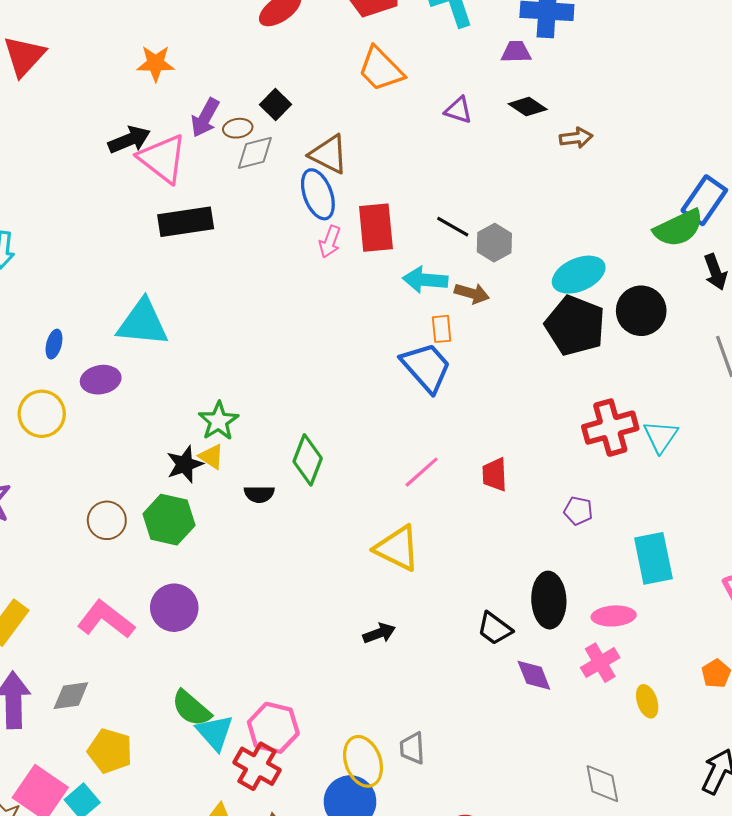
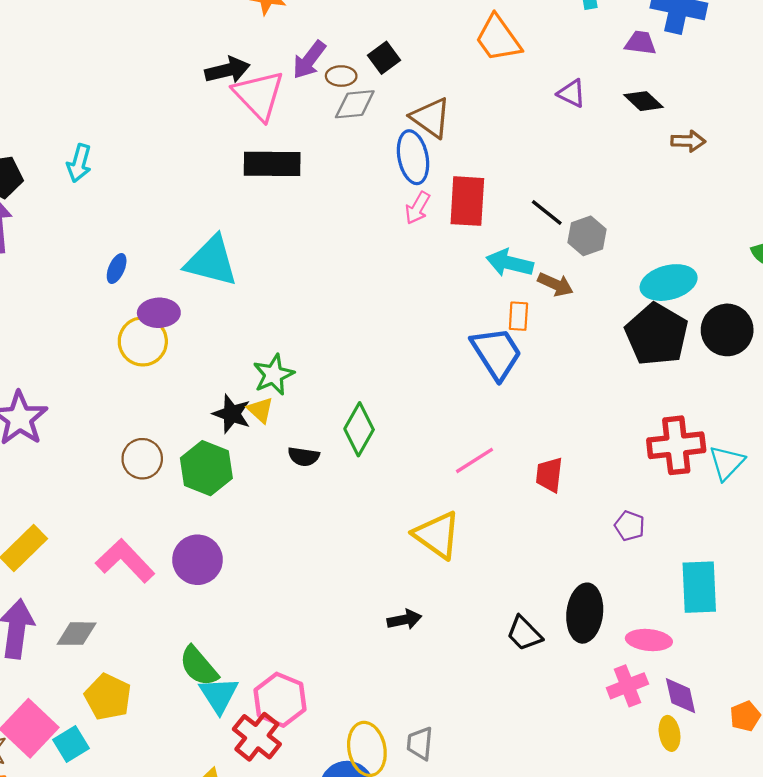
yellow circle: (42, 414) -> (143, 341), moved
black star: (185, 464) -> (232, 414), turned 30
purple diamond: (534, 675) -> (681, 696), moved

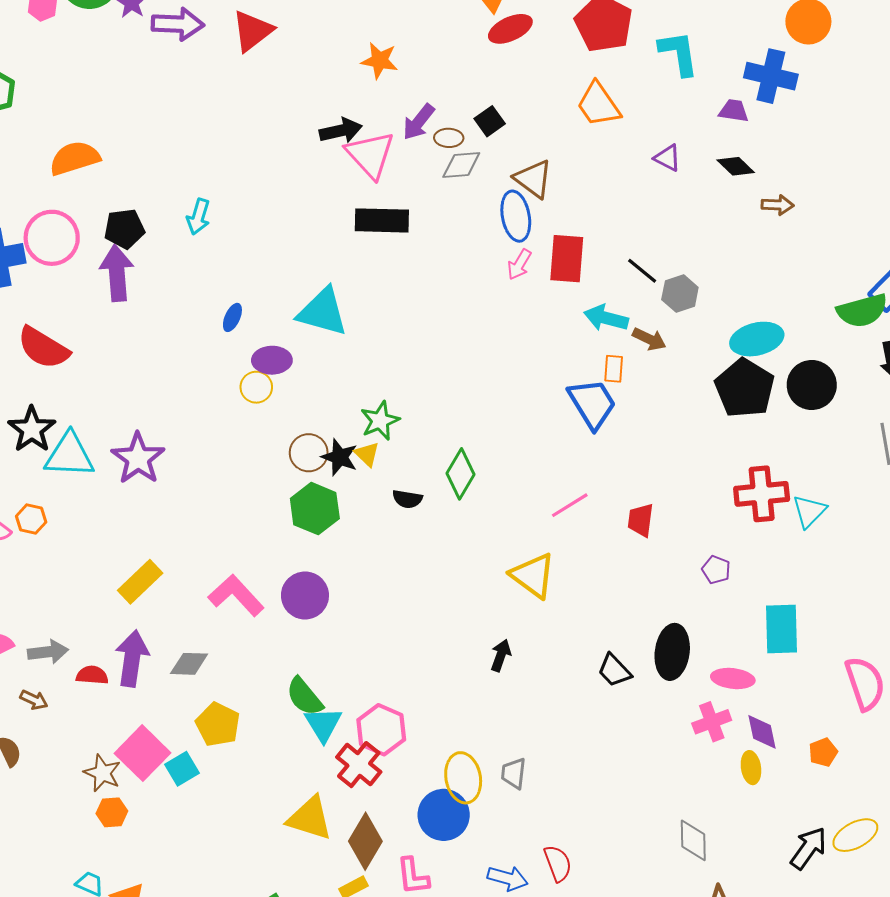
yellow circle: (143, 341) -> (256, 387), size x0.7
brown circle: (142, 459) -> (309, 453), moved
black arrow: (404, 620) -> (501, 655), turned -60

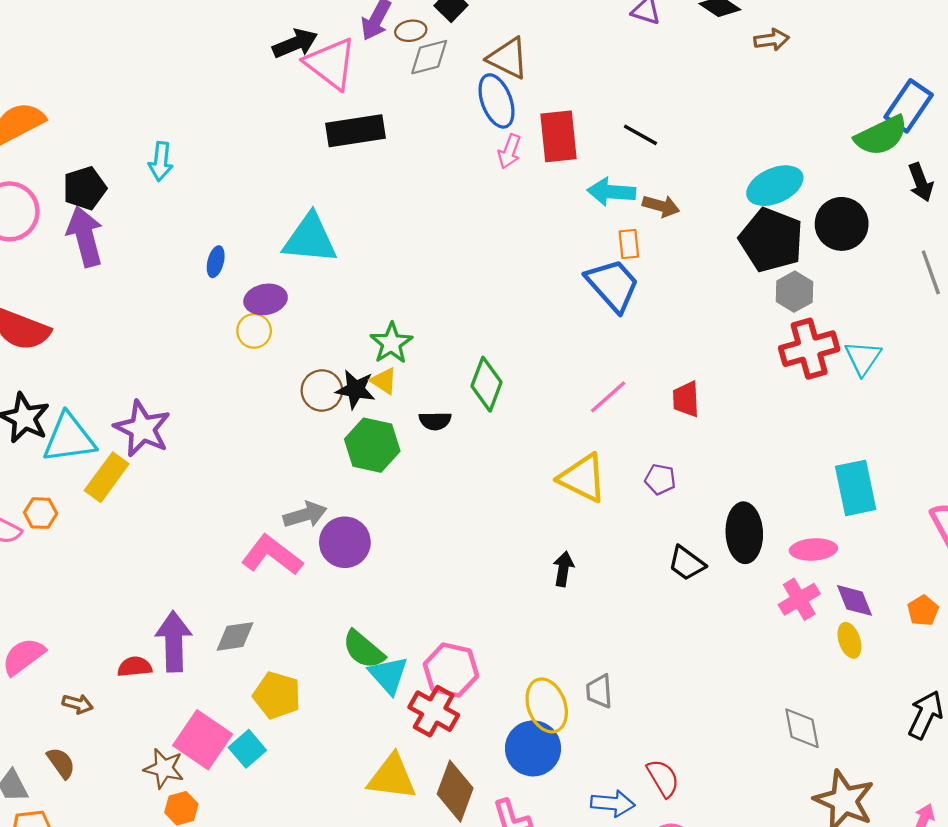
gray hexagon: (680, 293) -> (794, 292), moved
green hexagon: (315, 509) -> (372, 445), moved
purple pentagon: (716, 570) -> (660, 479), moved
yellow rectangle: (140, 582) -> (107, 477), moved
gray arrow: (48, 652) -> (305, 515), moved

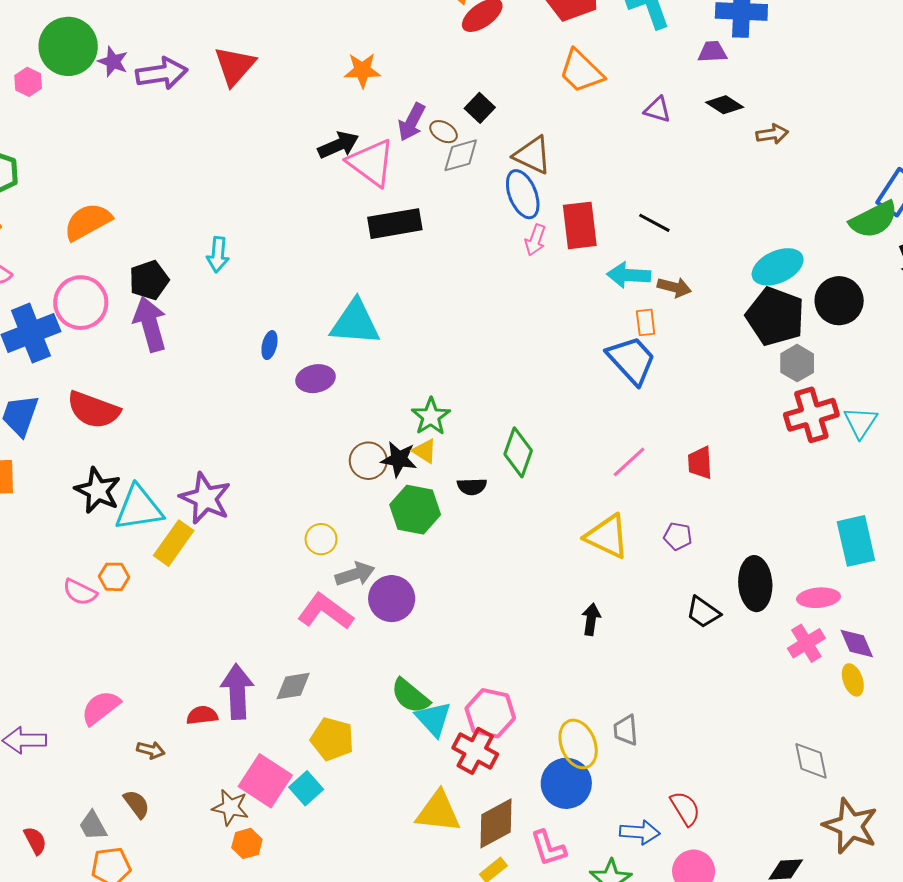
brown ellipse: (411, 31) -> (444, 132), turned 40
yellow circle: (254, 331) -> (321, 539), moved
brown diamond: (455, 791) -> (496, 823), turned 42

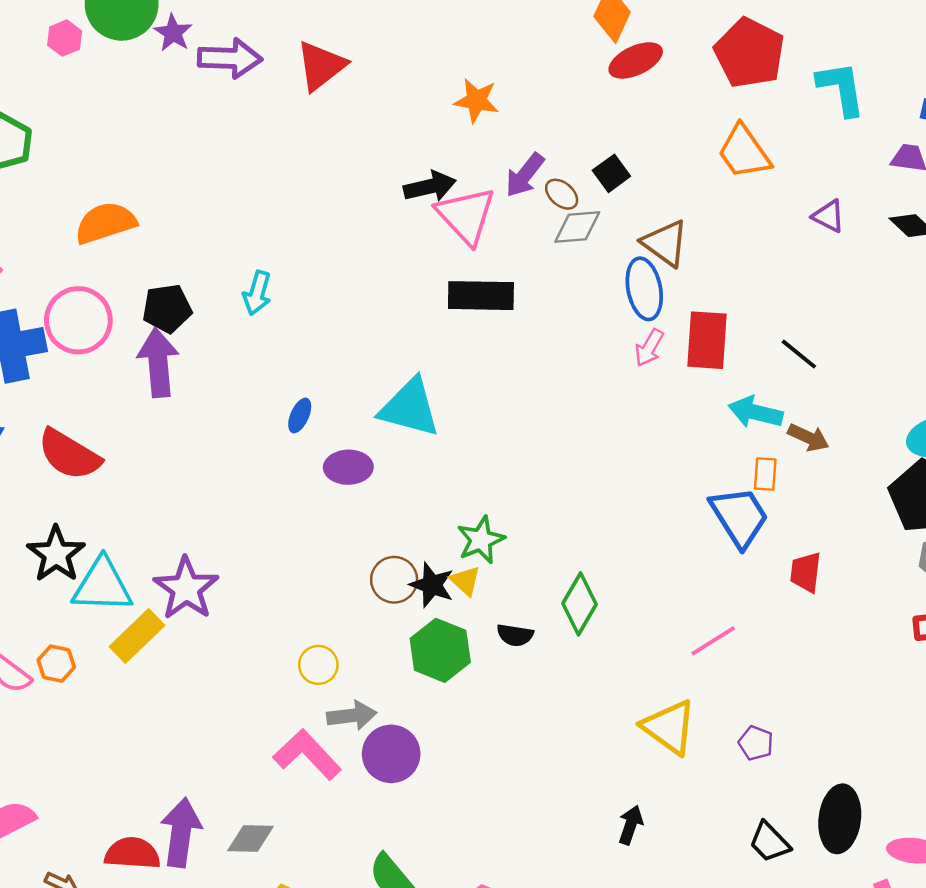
red trapezoid: (700, 463) -> (806, 572), moved
red semicircle: (202, 715) -> (132, 853), size x1.4

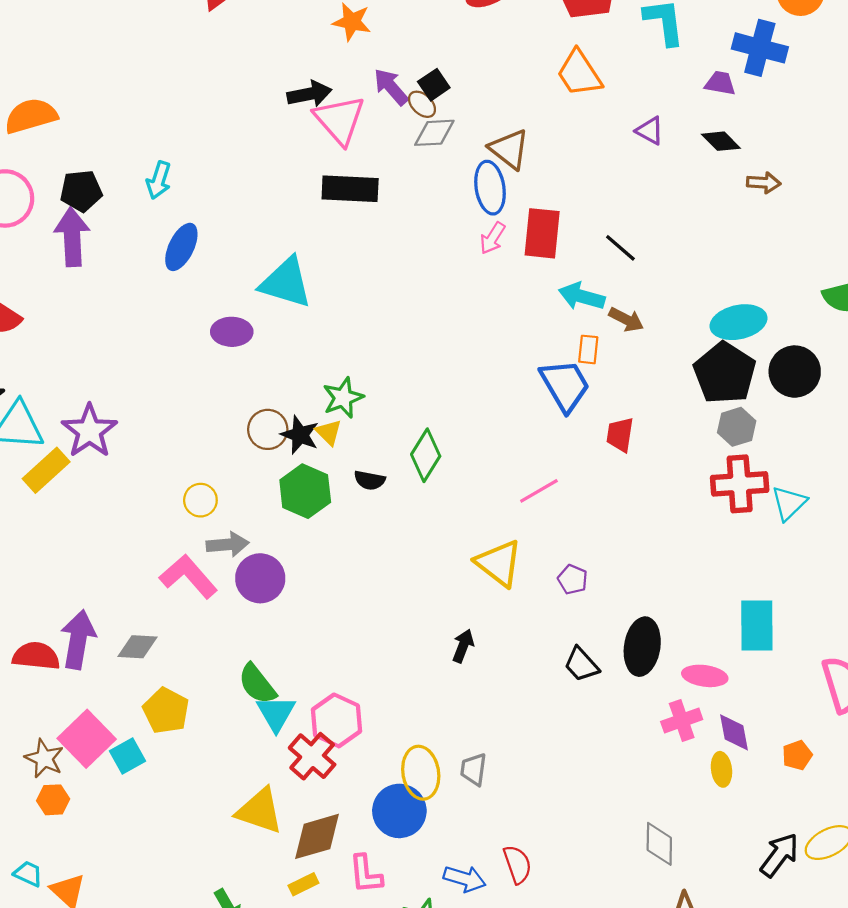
black square: (611, 173) -> (434, 85), moved
purple arrow: (525, 175) -> (391, 87), turned 99
blue ellipse: (300, 416) -> (181, 247), moved, size x1.6

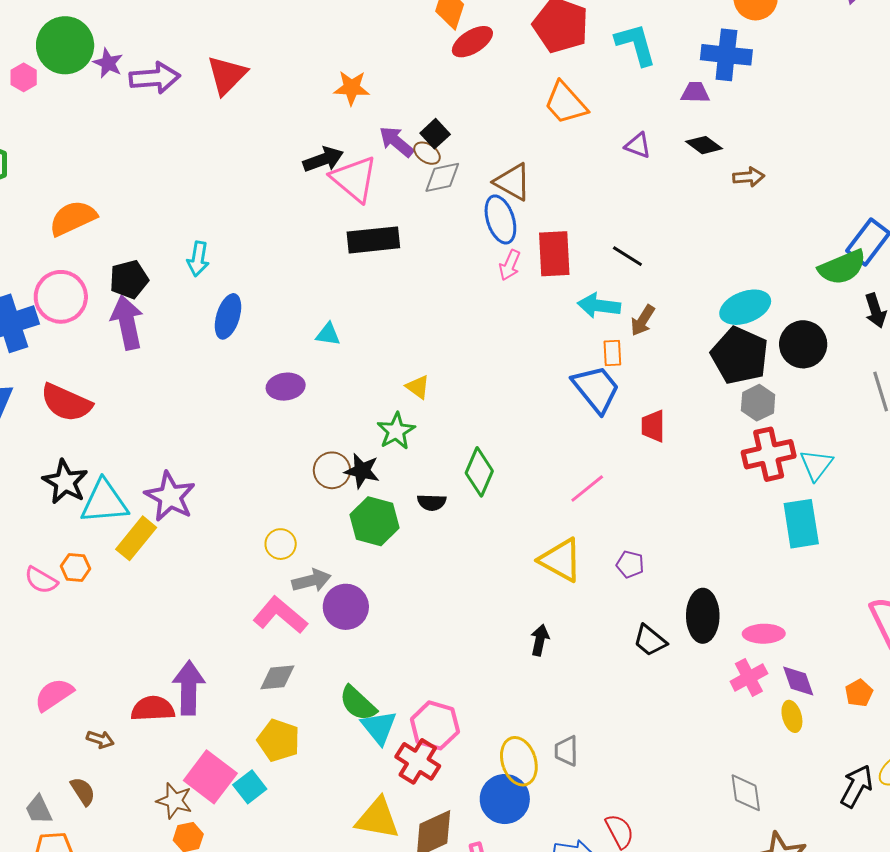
cyan triangle: (286, 283) -> (328, 334), size x0.5
brown arrow: (626, 319) -> (643, 320), turned 104
yellow triangle: (329, 432) -> (418, 387), moved
cyan rectangle: (757, 625) -> (801, 524), moved
gray diamond: (138, 647) -> (277, 677), moved

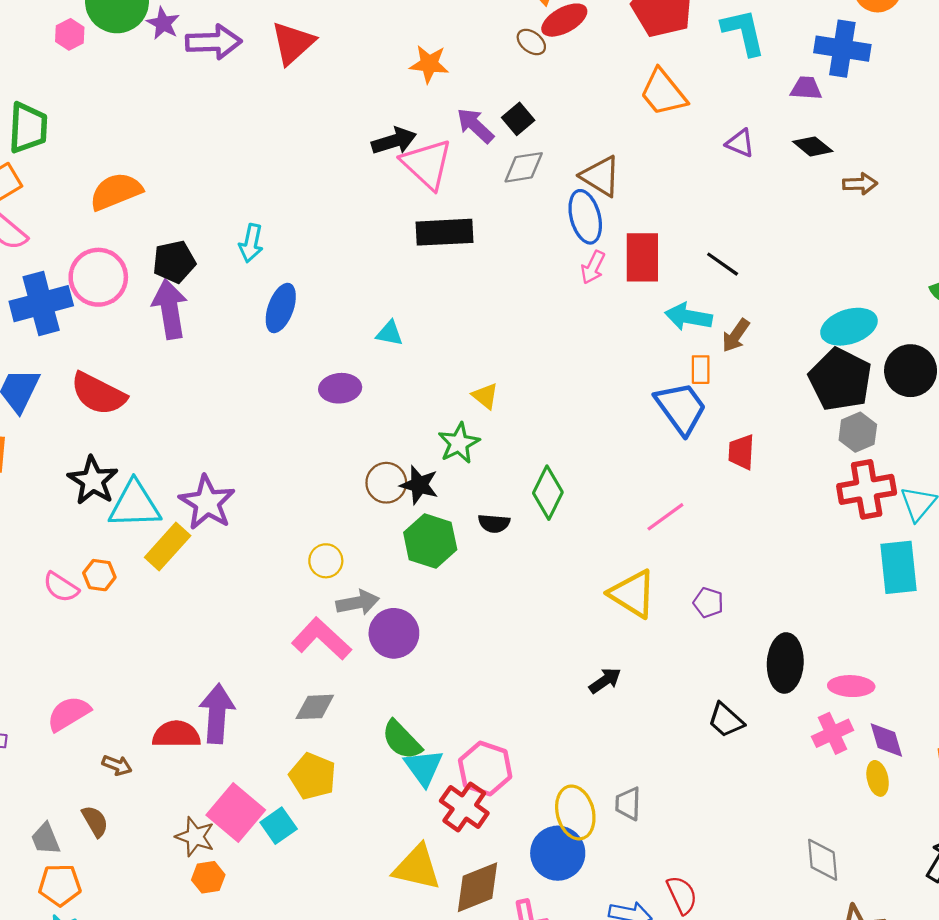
brown ellipse: (427, 153) -> (531, 42), moved
black arrow: (540, 640) -> (605, 681), turned 40
black trapezoid: (650, 640) -> (726, 720), moved

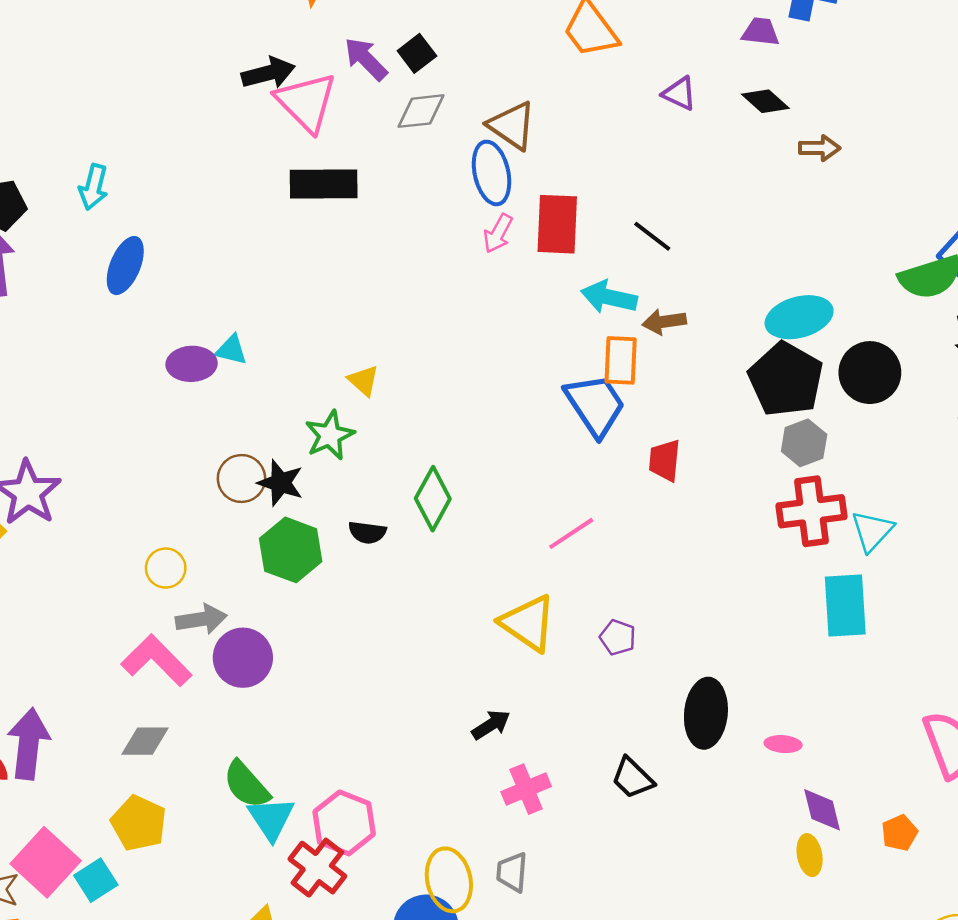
cyan triangle: (390, 333) -> (231, 350), moved
brown arrow: (736, 335) -> (664, 322), turned 44
orange rectangle: (701, 370) -> (621, 360), size x1.4
pink ellipse: (851, 686) -> (783, 744), size x0.7
pink cross: (832, 733) -> (526, 789), moved

